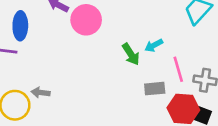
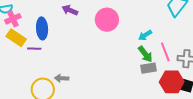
pink circle: (86, 20) -> (107, 20), moved
green arrow: (131, 54) -> (145, 54), moved

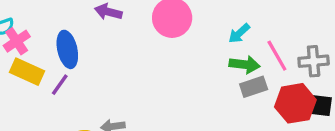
purple line: (34, 49) -> (60, 85), turned -48
green arrow: (145, 54) -> (245, 65), turned -36

